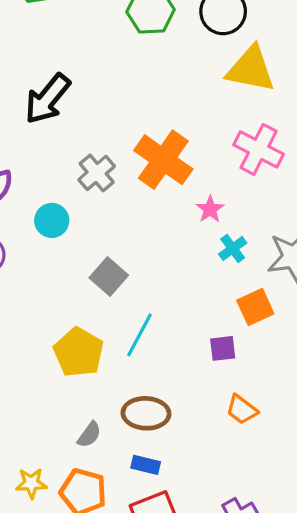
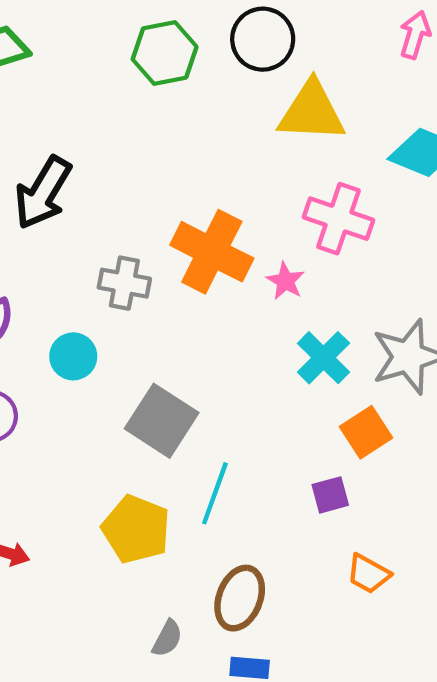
gray cross: (97, 173) -> (124, 283), turned -30
pink star: (210, 209) -> (285, 281), moved
cyan cross: (233, 248) -> (324, 358), size x1.4
gray square: (109, 277) -> (162, 421), size x1.4
brown ellipse: (146, 413) -> (240, 598), turned -63

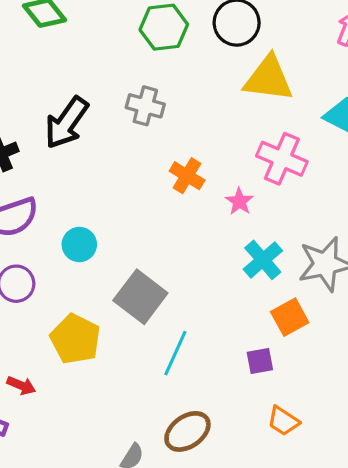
orange cross: (212, 252) -> (187, 176), size x0.6
gray cross: (124, 283) -> (145, 106), moved
yellow pentagon: (136, 529) -> (75, 339), moved
brown ellipse: (240, 598) -> (187, 431), turned 30

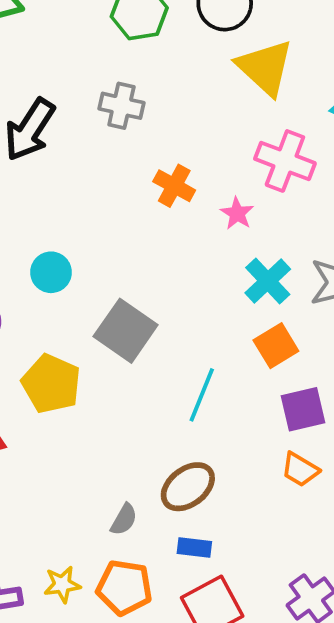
yellow triangle: (268, 79) -> (265, 67), turned 38
orange square: (290, 317) -> (276, 346), moved
cyan line: (175, 353) -> (202, 395), moved
purple square: (260, 361) -> (303, 409), moved, size x1.4

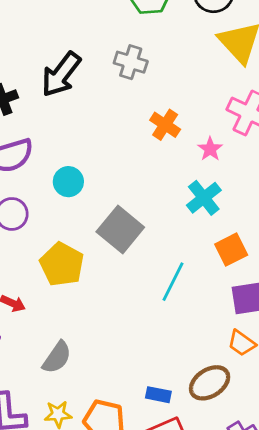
cyan cross: (268, 281) -> (204, 198), moved
brown ellipse: (188, 487) -> (210, 383), moved
gray semicircle: (124, 519) -> (57, 357), moved, size x1.4

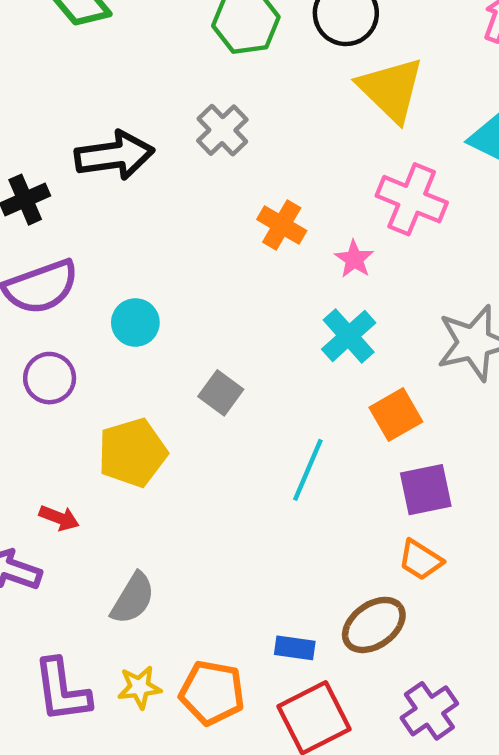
gray cross: (131, 62) -> (222, 130), turned 32
black arrow: (61, 74) -> (115, 155), turned -132
gray square: (120, 229) -> (221, 393), size x0.6
yellow pentagon: (62, 264) -> (132, 453), turned 30

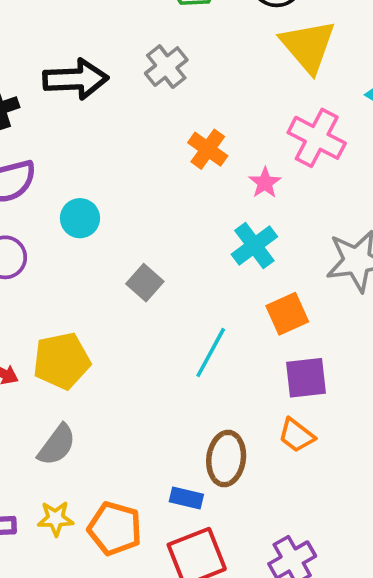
yellow pentagon: (132, 453) -> (62, 361), moved
brown ellipse: (374, 625) -> (226, 459), moved, turned -52

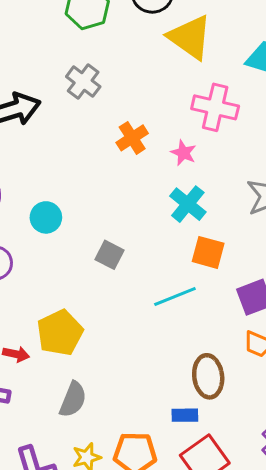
orange cross: (208, 149) -> (132, 138), turned 36
orange square: (287, 314) -> (208, 252), moved, turned -36
cyan line: (211, 353) -> (175, 297), turned 54

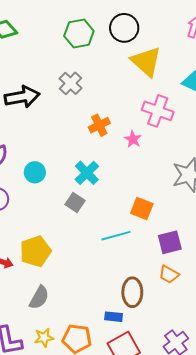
cyan cross: (188, 204) -> (87, 173), moved

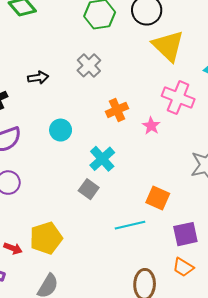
black arrow: (22, 97) -> (38, 78), size x0.6
cyan circle: (35, 172) -> (61, 130), moved

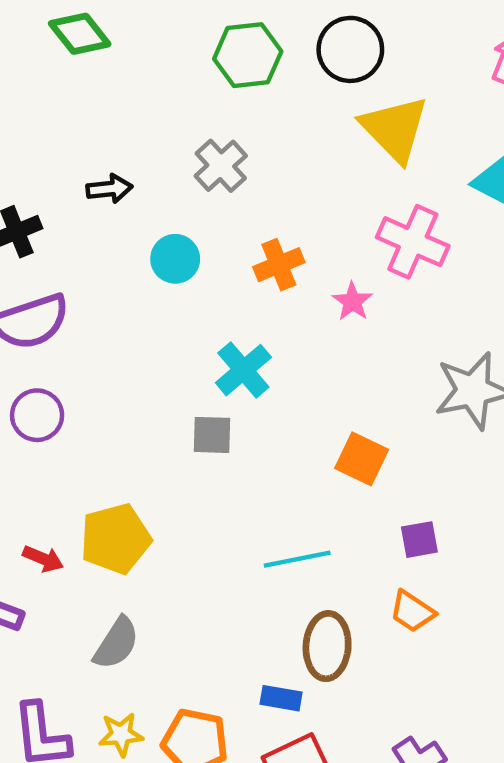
cyan circle: (61, 130) -> (175, 259), moved
gray square: (89, 189) -> (212, 435), turned -36
cyan line: (130, 225) -> (297, 559), moved
purple square: (185, 234) -> (419, 540), size x0.7

